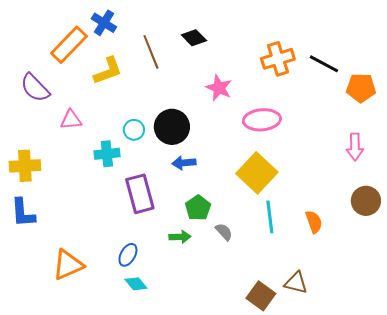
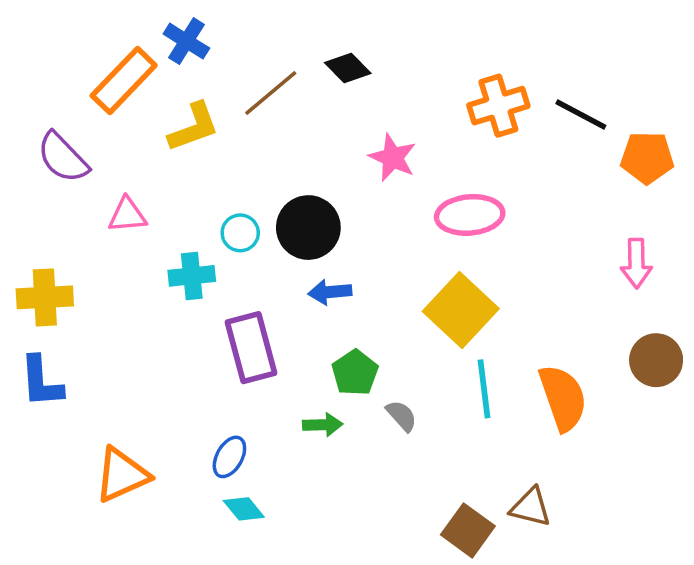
brown line: (151, 52) -> (271, 93), turned 72
orange semicircle: (314, 222) -> (563, 398), size x1.6

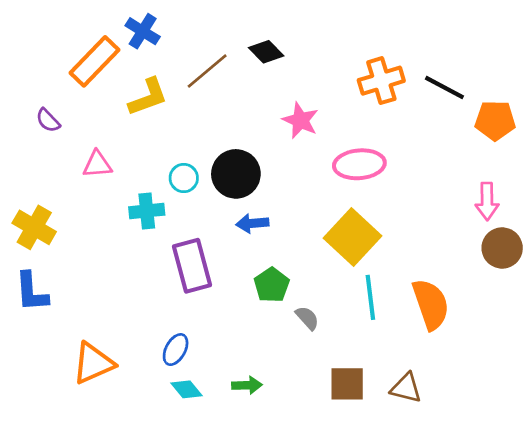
purple semicircle: (63, 158) -> (48, 120), size x0.6
yellow cross: (45, 297) -> (34, 227), turned 33
brown circle: (656, 360) -> (502, 248), moved
green arrow: (323, 425) -> (247, 385), moved
brown square: (468, 530) -> (347, 384), moved, turned -36

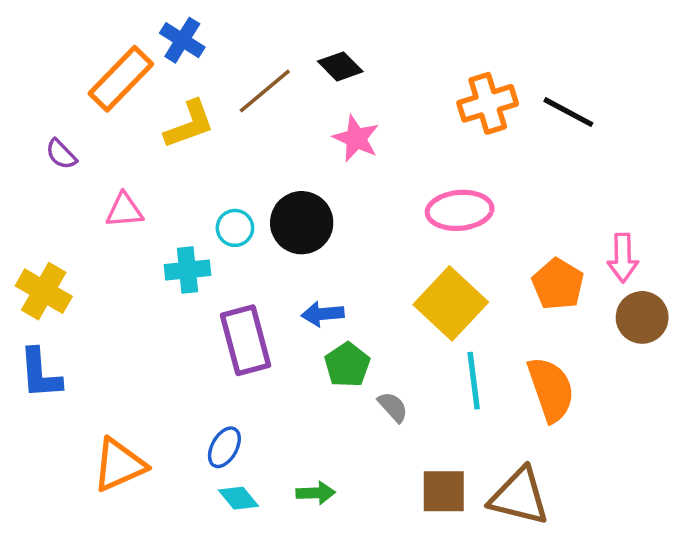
pink star: (300, 120) -> (356, 138), moved
orange pentagon: (495, 120) -> (558, 284), moved, turned 30
blue arrow: (252, 223) -> (323, 314), moved
brown triangle: (406, 388) -> (519, 496), size x1.5

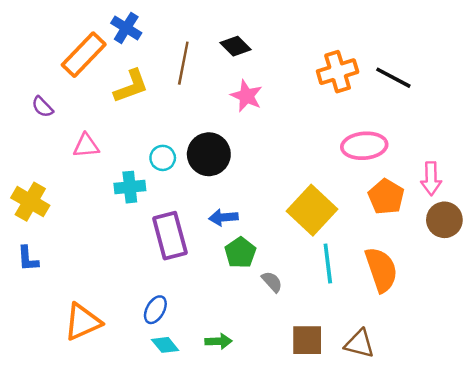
brown line: (265, 91) -> (183, 63), turned -39
pink ellipse: (460, 210) -> (364, 146), moved
blue L-shape: (40, 374) -> (28, 259), size x0.7
brown triangle: (519, 496) -> (359, 344), size x0.7

